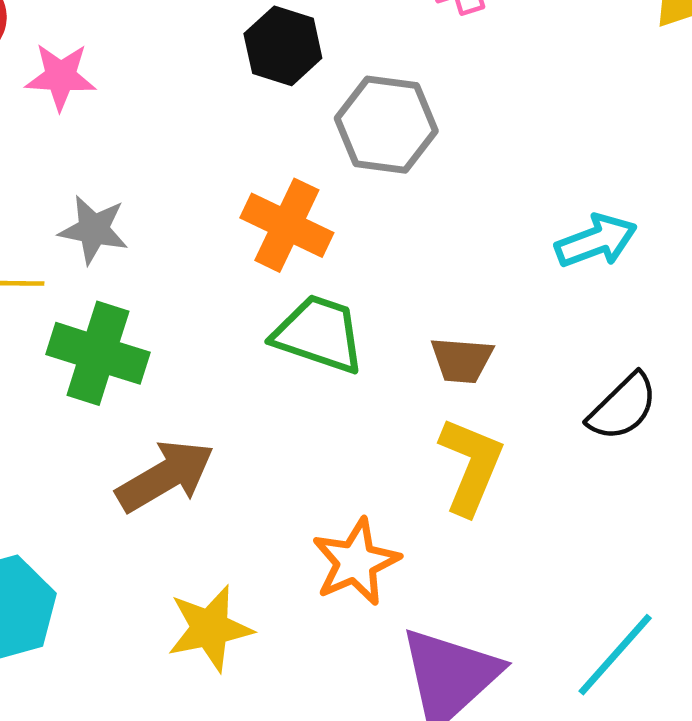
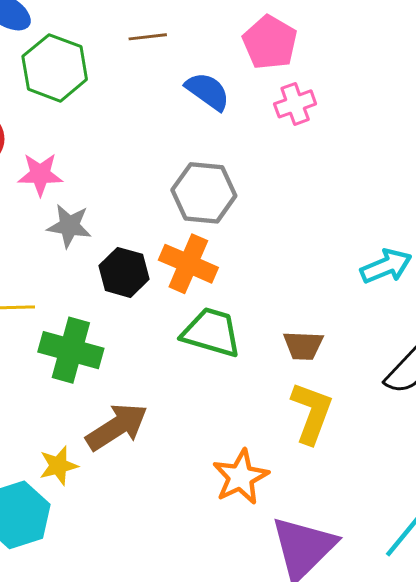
black hexagon: (283, 46) -> (124, 272), moved
gray hexagon: (386, 125) -> (204, 193), moved
gray star: (94, 230) -> (69, 226), moved
yellow star: (210, 628) -> (58, 466), moved, size x0.7

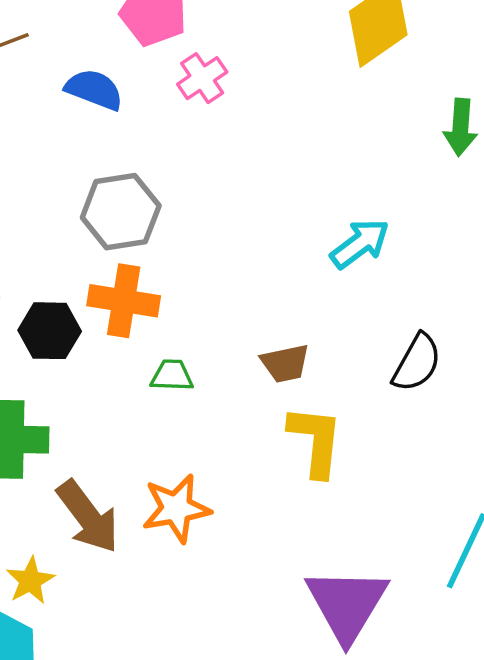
green trapezoid: (211, 332) -> (172, 376), size x0.6
brown arrow: (117, 427) -> (88, 517), turned 100
orange star: (241, 477) -> (176, 508), moved, turned 30

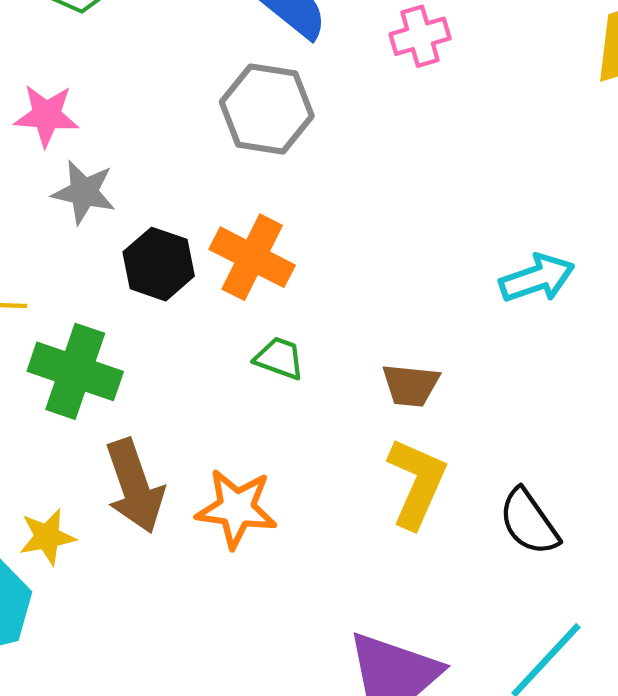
gray hexagon: (121, 212) -> (267, 109), moved
black semicircle: (417, 363) -> (529, 522), moved, turned 98

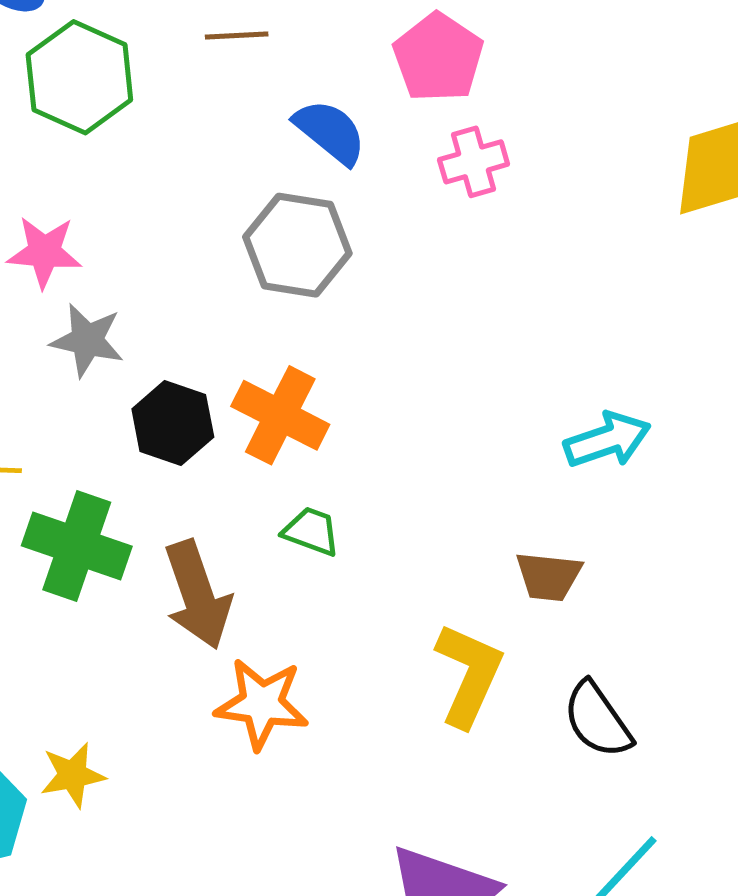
brown trapezoid: (411, 385) -> (549, 576), moved
brown arrow: (135, 486) -> (198, 595), moved
yellow star: (47, 537) -> (73, 775), moved

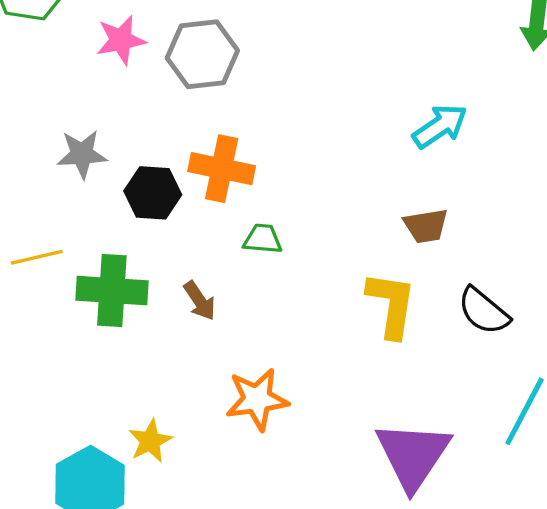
pink star: (44, 252) -> (121, 40), moved
brown arrow: (198, 595) -> (200, 301), size x0.6
orange star: (262, 704) -> (257, 399), moved

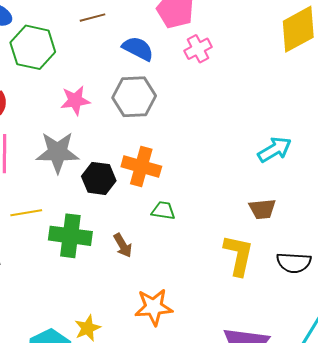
pink star: (121, 40) -> (75, 100), moved
gray star: (82, 154) -> (58, 152), size x1.4
black semicircle: (484, 311) -> (294, 263), turned -40

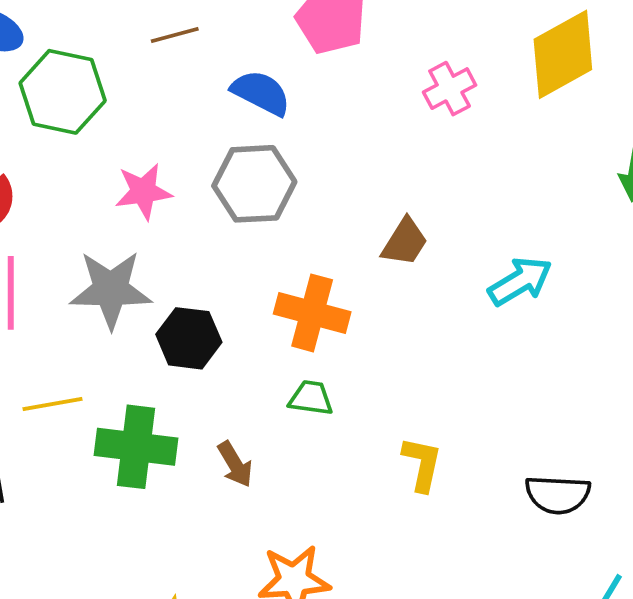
pink cross: (198, 49) -> (450, 89), moved
orange cross: (141, 166) -> (312, 313), moved
brown trapezoid: (262, 209) -> (405, 242), moved, turned -52
yellow L-shape: (238, 255) -> (422, 464), moved, size x0.7

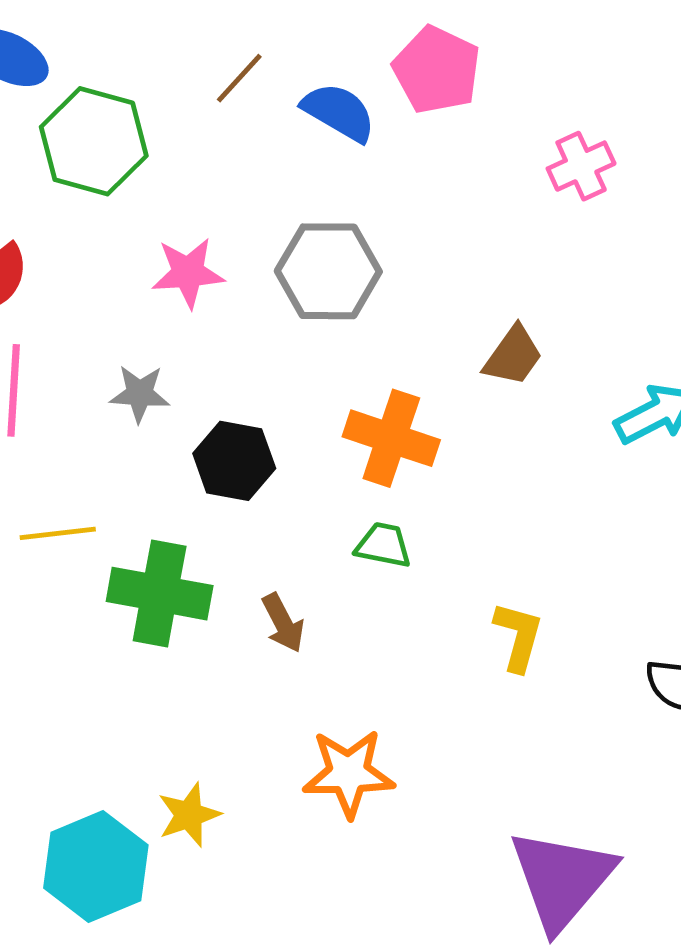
brown line: (175, 35) -> (239, 78), turned -36
blue semicircle: (261, 93) -> (339, 112), moved
gray star: (111, 290) -> (140, 394), size x0.6

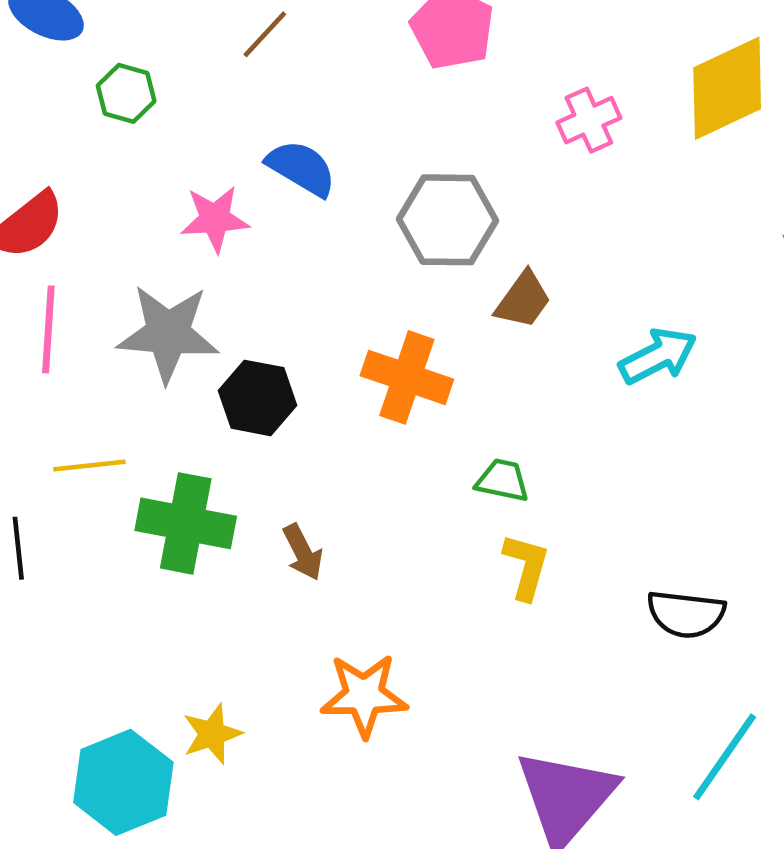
blue semicircle: (339, 112) -> (301, 168), moved
green hexagon: (94, 141) -> (126, 93), size x0.6
gray hexagon: (328, 271) -> (447, 220), moved
gray star: (140, 394) -> (168, 333), size x1.8
green trapezoid: (383, 545) -> (503, 480), moved

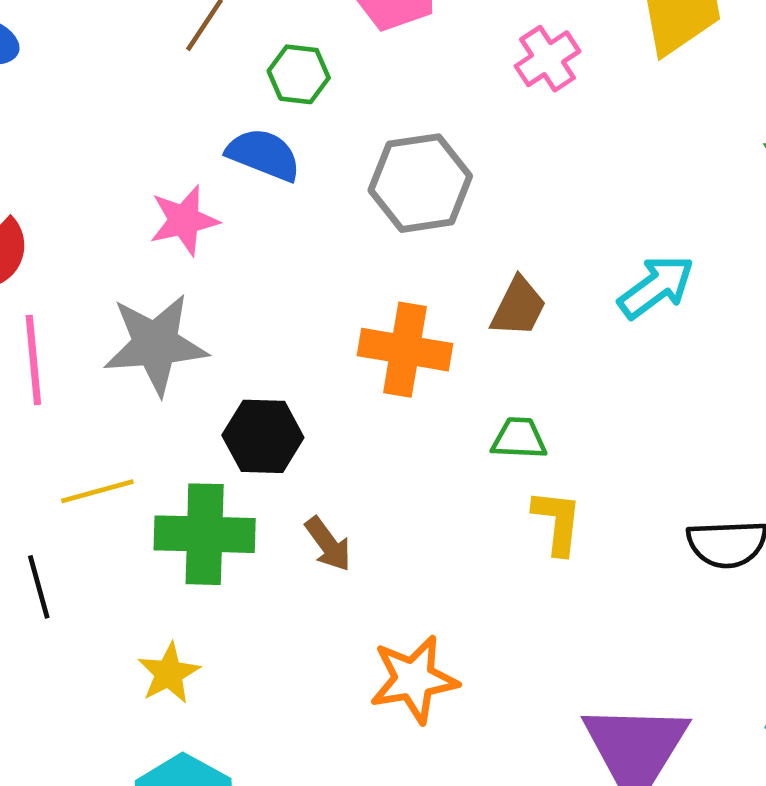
green hexagon: (126, 93) -> (299, 74), moved
brown trapezoid: (523, 300) -> (518, 307), moved
black hexagon: (257, 398) -> (263, 436), moved
yellow star: (212, 734) -> (169, 673), moved

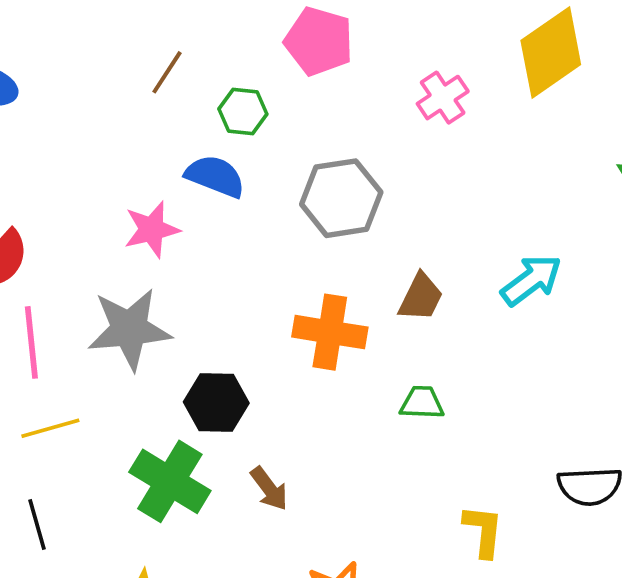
yellow line: (97, 491) -> (50, 428), moved
yellow L-shape: (557, 522) -> (483, 531), moved
green cross: (205, 534) -> (170, 481), turned 30

